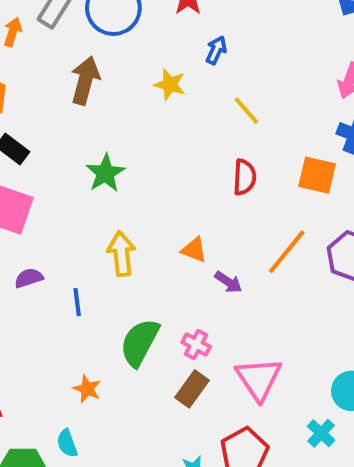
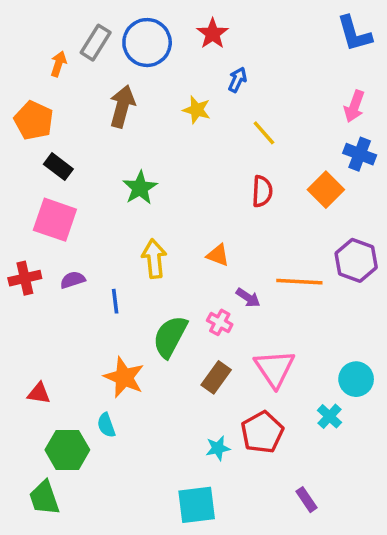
orange square: (317, 175) -> (326, 190), turned 32
orange line: (287, 252) -> (299, 282), moved, turned 54
purple arrow: (228, 282) -> (248, 298), moved
pink cross: (196, 345) -> (220, 322), moved
orange star: (87, 389) -> (124, 377), size x1.6

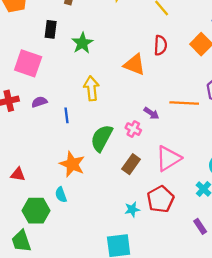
black rectangle: (58, 167) -> (51, 29), moved, turned 60
orange triangle: (218, 255) -> (134, 65), moved, size x1.5
pink triangle: (275, 368) -> (168, 158), turned 32
purple rectangle: (306, 500) -> (200, 226), moved

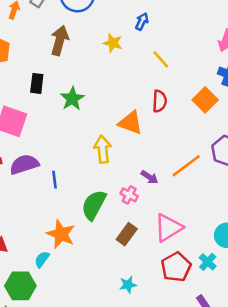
yellow arrow: (91, 88) -> (103, 149), moved
purple semicircle: (39, 102) -> (24, 164), size x1.6
orange line: (184, 103) -> (186, 166), turned -40
cyan semicircle: (61, 195) -> (42, 259), moved, turned 56
red pentagon: (160, 199) -> (176, 267), moved

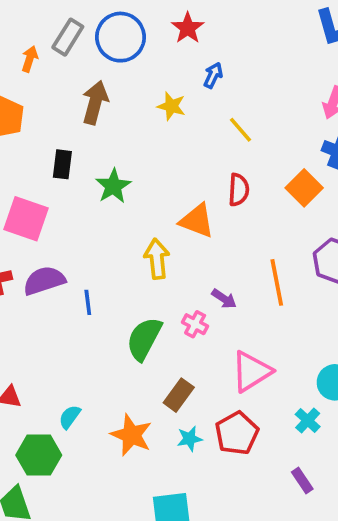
orange line: (186, 166) -> (277, 282), turned -64
orange star: (61, 234) -> (131, 435), moved
brown rectangle: (127, 234) -> (179, 395), moved
red pentagon: (176, 267) -> (237, 433), moved
cyan star: (128, 285) -> (190, 439), moved

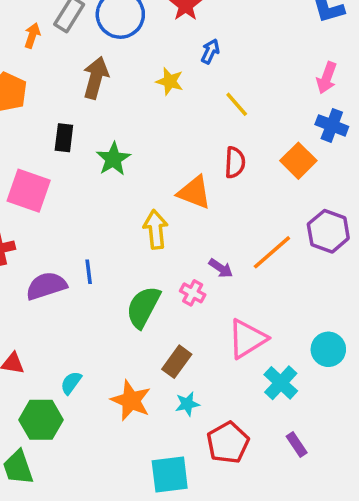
purple semicircle: (44, 281) -> (46, 286), moved
orange line: (277, 282) -> (272, 252), turned 60
cyan cross: (308, 421) -> (281, 383), moved, size x1.4
red pentagon: (237, 433) -> (228, 443), moved

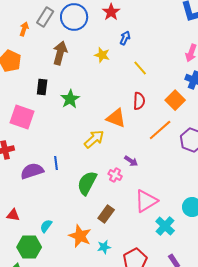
yellow arrow: (156, 229) -> (94, 139), turned 55
orange line: (272, 252) -> (160, 130), moved
cyan star: (187, 404) -> (104, 247), moved

